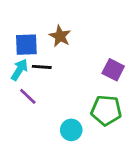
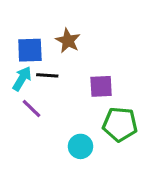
purple square: (113, 70) -> (101, 86), moved, turned -30

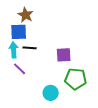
brown star: (68, 41) -> (26, 15), moved
cyan arrow: (22, 79) -> (14, 50), turned -35

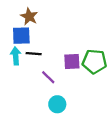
purple line: (20, 69) -> (48, 77), moved
green pentagon: (76, 79) -> (94, 62), moved

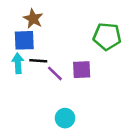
green pentagon: (94, 62) -> (107, 36), moved
purple line: (48, 77) -> (55, 73), moved

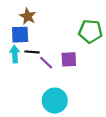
cyan circle: (65, 118) -> (55, 101), size x1.5

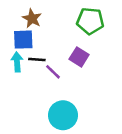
green pentagon: (90, 31) -> (90, 21), moved
purple square: (69, 59) -> (79, 57), moved, turned 35

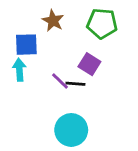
brown star: (32, 18) -> (53, 21), moved
black line: (37, 59) -> (75, 84), moved

